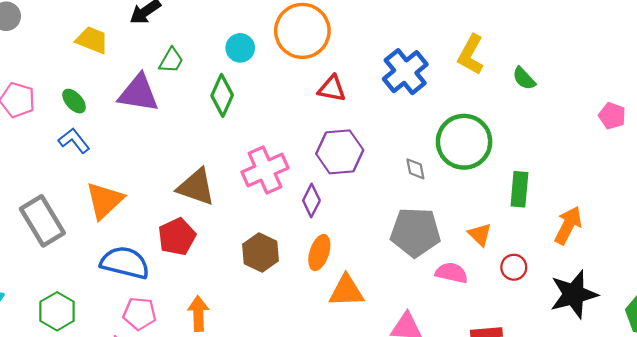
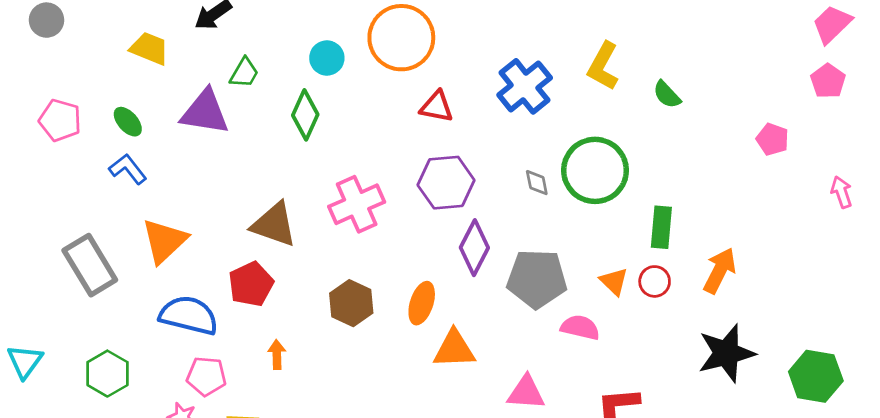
gray diamond: (415, 169) -> (537, 183), moved
purple diamond: (311, 201) -> (474, 248), moved, size x1.4
red circle: (514, 267) -> (655, 281), moved
orange arrow: (198, 314) -> (277, 355), moved, size x0.7

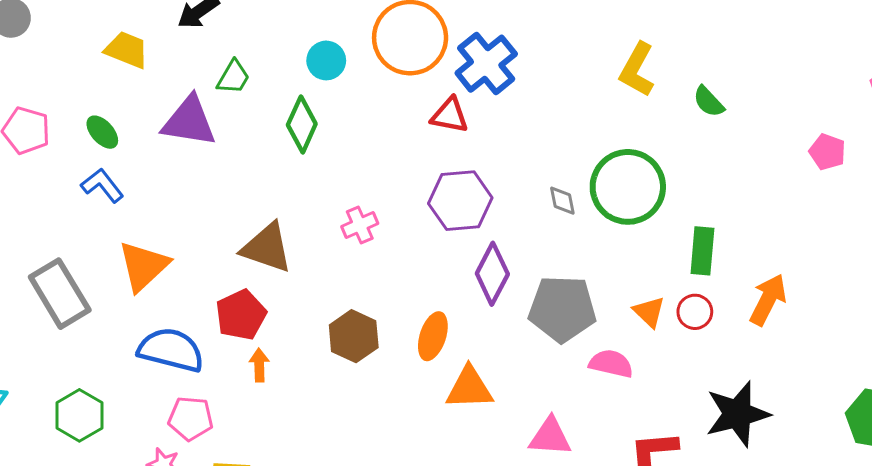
blue cross: (525, 86) -> (486, 64), moved
pink cross: (357, 204) -> (360, 225), size x0.6
black star: (726, 353) -> (738, 414), moved
orange arrow: (277, 355) -> (259, 365), moved

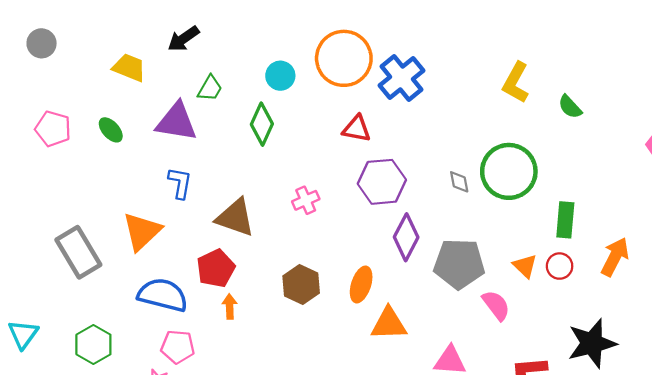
red triangle: (450, 115) -> (356, 129), moved
blue L-shape: (102, 185) -> (180, 183), moved, turned 48
pink semicircle: (611, 364) -> (496, 305), turned 40

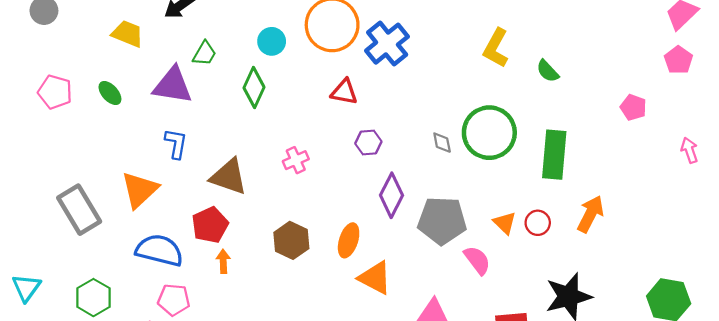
purple hexagon: (382, 182) -> (368, 143), size x0.6
green rectangle: (565, 220) -> (554, 155), moved, size x1.4
orange triangle: (389, 324) -> (375, 278), turned 30

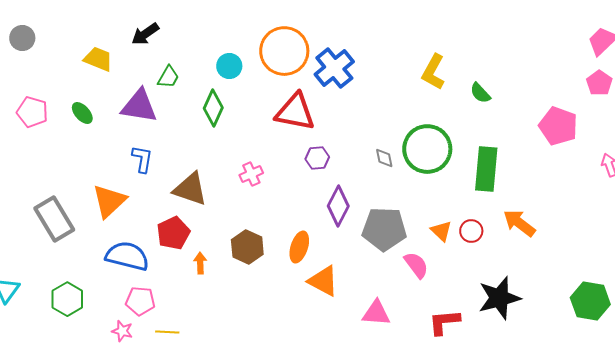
red triangle: (344, 92) -> (295, 112), size x1.6
pink pentagon: (633, 107) -> (558, 126), size x1.6
orange arrow: (590, 214) -> (519, 223), turned -80
orange arrow: (223, 261) -> (200, 263), moved

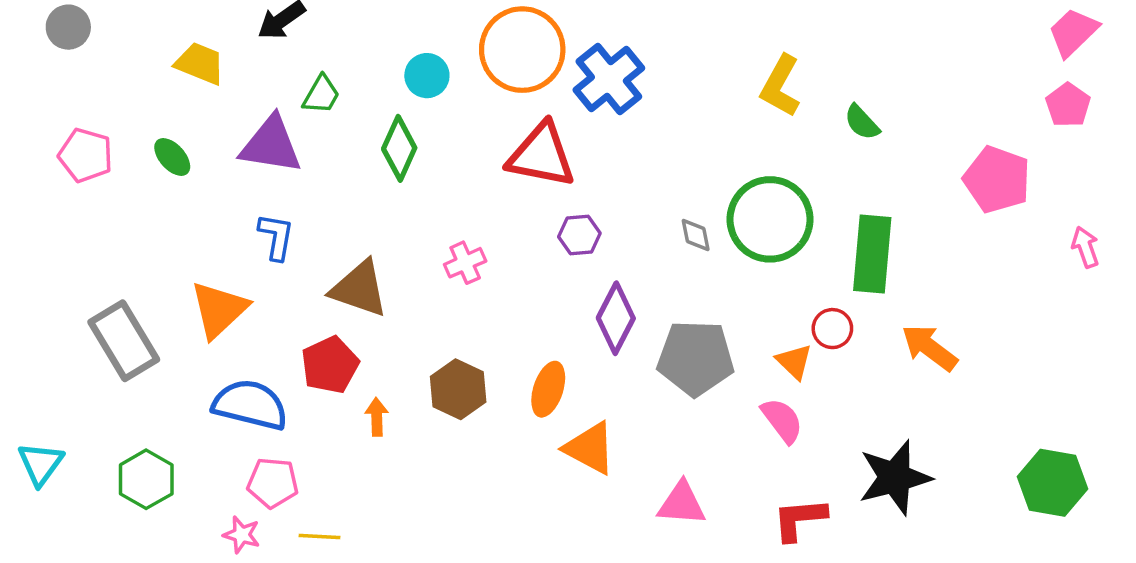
red circle: (471, 231) -> (832, 329), moved
pink semicircle: (416, 265) -> (782, 420), moved

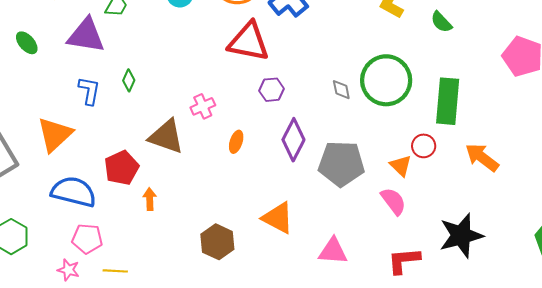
green diamond: (399, 148) -> (129, 80), moved, size x0.6
brown triangle: (359, 289) -> (166, 137), moved
brown hexagon: (458, 389) -> (217, 242), moved
orange ellipse: (548, 389) -> (236, 142), moved, size x0.7

